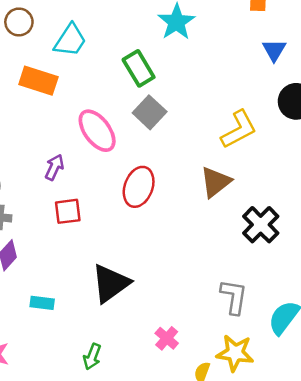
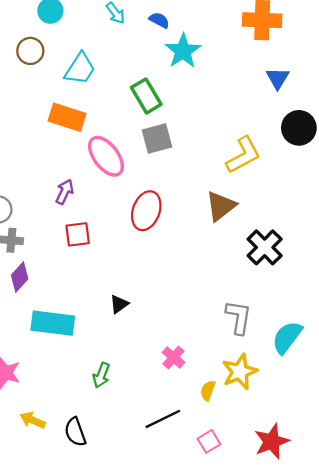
orange rectangle: (38, 81) -> (67, 117), moved
gray square: (150, 112) -> (157, 139), turned 32
black triangle: (111, 283) -> (119, 304), size x0.5
cyan rectangle: (42, 303) -> (53, 323), size x1.8
yellow star: (235, 353) -> (240, 372), turned -30

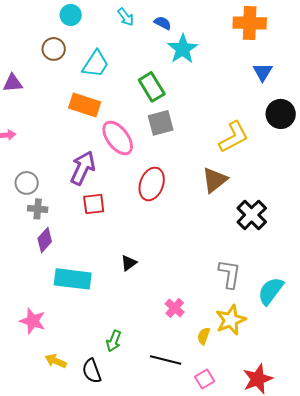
purple arrow: (65, 192) -> (83, 168), size x1.6
green arrow: (101, 375) -> (114, 341), moved
black line: (163, 419) -> (166, 360), turned 40

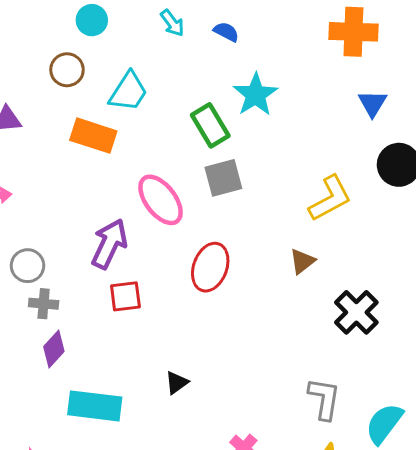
cyan star: (183, 49) -> (256, 95), moved
orange rectangle: (85, 105) -> (93, 136), moved
brown triangle: (215, 180) -> (302, 261), size x0.7

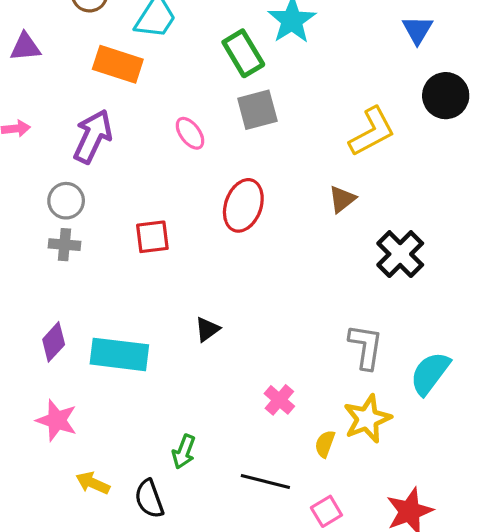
pink ellipse: (161, 200) -> (190, 133), size x0.6
purple arrow: (109, 244) -> (93, 136), moved
gray circle: (28, 266) -> (66, 201), moved
purple diamond: (54, 349) -> (54, 342), moved

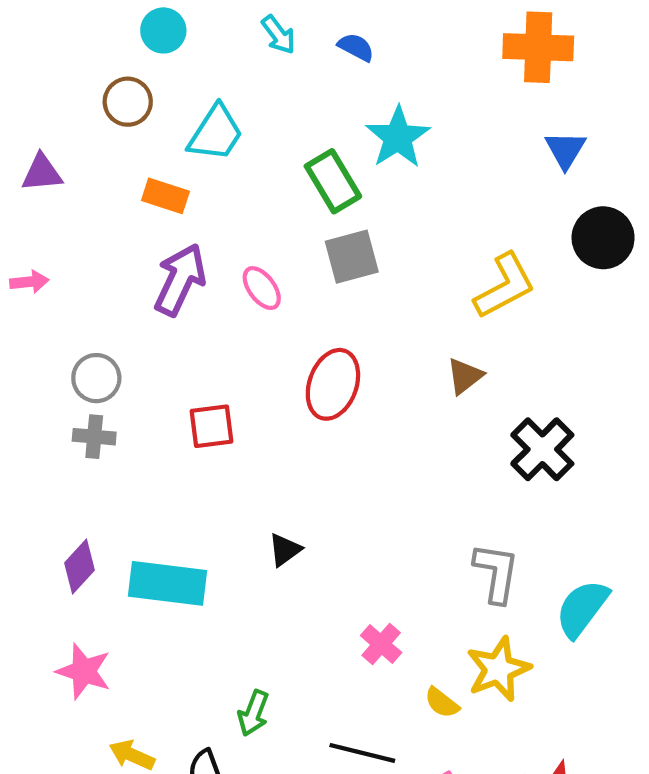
orange rectangle: (118, 64) -> (165, 196), size x0.7
purple arrow: (93, 136) -> (180, 280), moved
yellow semicircle: (325, 444) -> (442, 703), turned -72

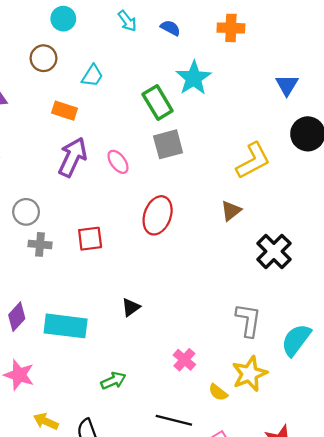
orange cross: (538, 47) -> (231, 28), moved, size x0.7
cyan trapezoid: (216, 133) -> (92, 76), size x0.7
gray cross: (94, 437) -> (40, 244), moved
green arrow: (253, 713) -> (113, 381), moved, turned -135

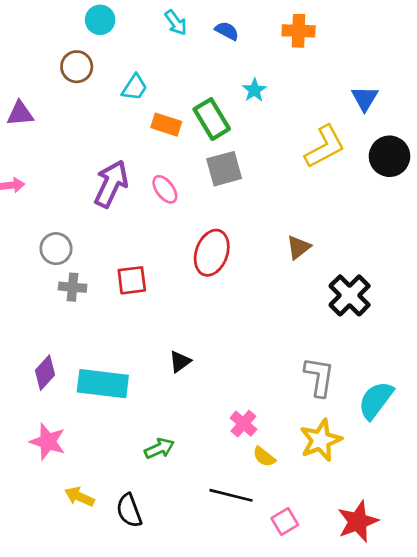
cyan star: (194, 78) -> (254, 90), size x0.6
orange rectangle: (64, 111) -> (166, 125), moved
yellow L-shape: (253, 161) -> (325, 147), moved
yellow semicircle: (218, 392) -> (264, 457), moved

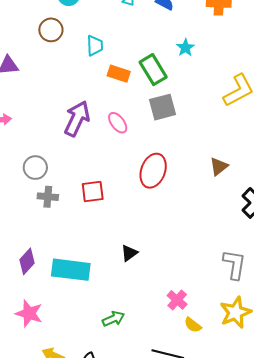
cyan trapezoid: (135, 87) -> (95, 46), turned -35

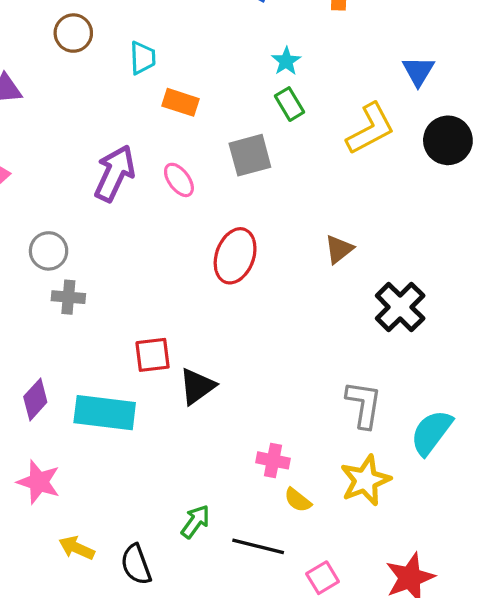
green rectangle: (153, 70) -> (290, 104), moved, size x0.7
red square: (93, 192) -> (153, 355), moved
black triangle: (129, 253) -> (197, 386), size x1.4
pink cross: (177, 300) -> (273, 460), turned -30
green arrow: (114, 319) -> (195, 522), moved, turned -30

